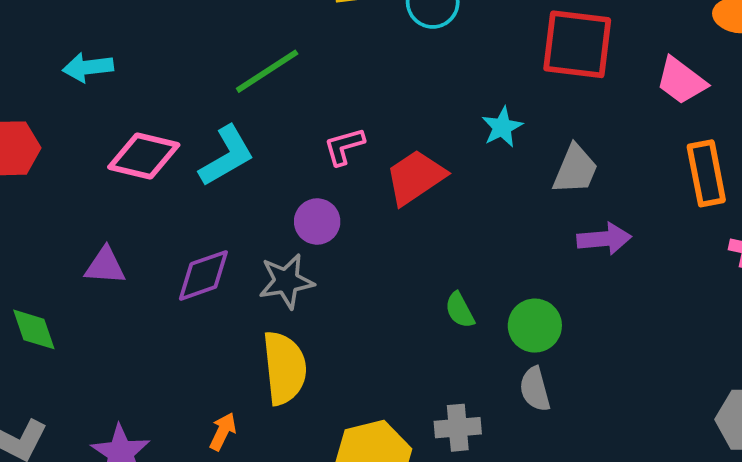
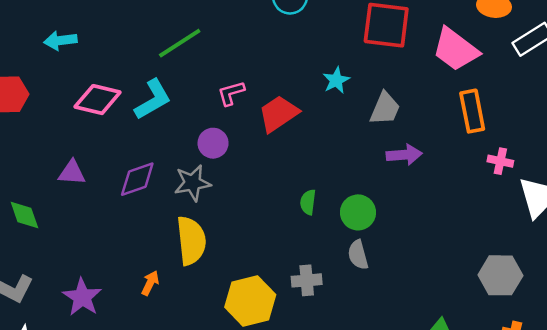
pink trapezoid: (681, 81) -> (456, 49), size x1.4
green semicircle: (460, 310) -> (308, 202), turned 35

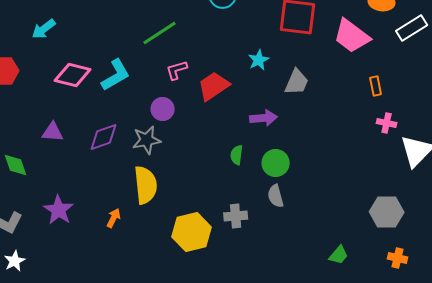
cyan arrow: (60, 41) -> (44, 29), turned -30
green line: (180, 43) -> (160, 33), moved
orange rectangle: (472, 111) -> (376, 86), moved, size x0.6
purple arrow: (404, 155) -> (264, 118), moved
purple star: (82, 297) -> (59, 210), moved

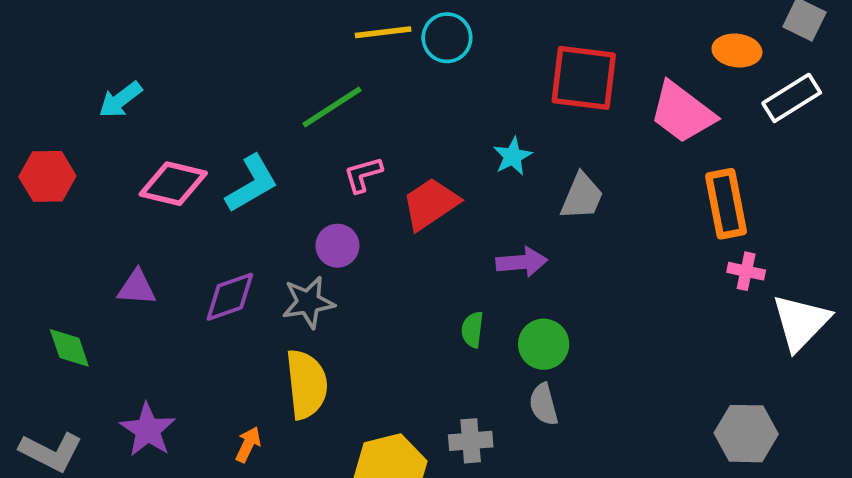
orange rectangle: (376, 86) -> (726, 204), size x1.8

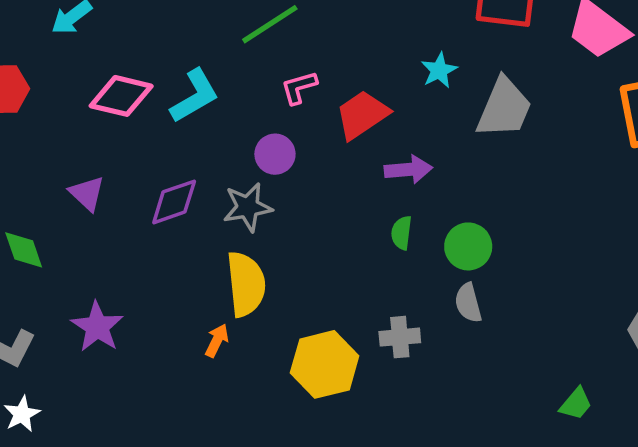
gray trapezoid: (582, 196) -> (504, 108), size x1.4
purple arrow: (522, 262) -> (408, 170), moved
purple triangle: (137, 288) -> (87, 193), turned 39
orange arrow: (248, 445) -> (217, 340), moved

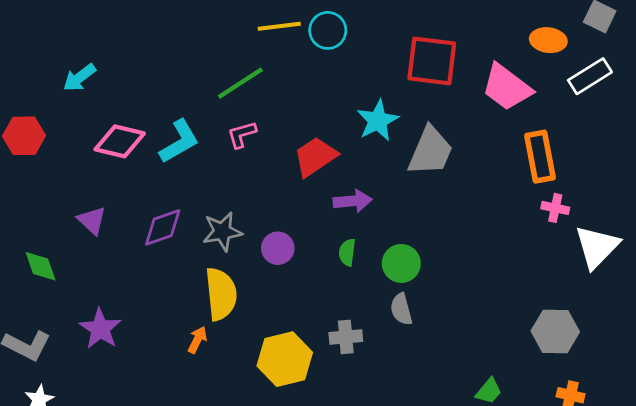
cyan star: (439, 70) -> (378, 121), size x1.4
pink L-shape: (299, 87) -> (242, 134), moved
purple circle: (275, 154) -> (278, 248), moved

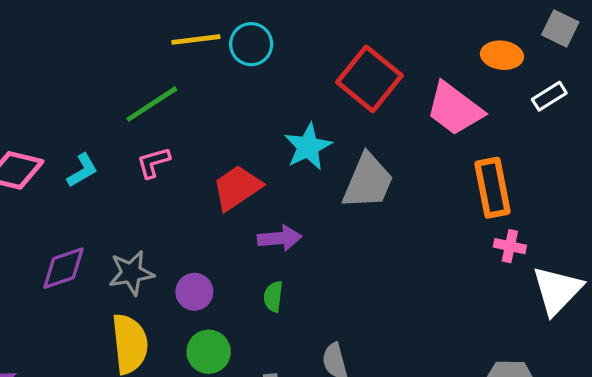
red square: (432, 61) -> (369, 79), turned 32
white rectangle: (590, 76) -> (549, 96), size x0.7
cyan L-shape: (179, 141) -> (82, 170), size x0.7
green circle: (401, 263) -> (209, 352), moved

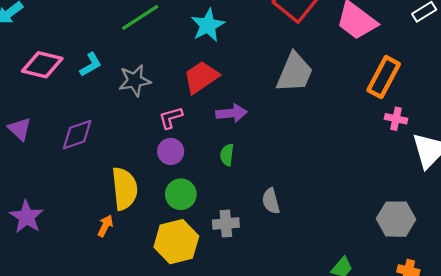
cyan star: (308, 147) -> (208, 25), moved
pink L-shape: (153, 162) -> (171, 118), moved
orange rectangle: (493, 188) -> (384, 77), turned 39
gray star: (131, 273) -> (135, 80), moved

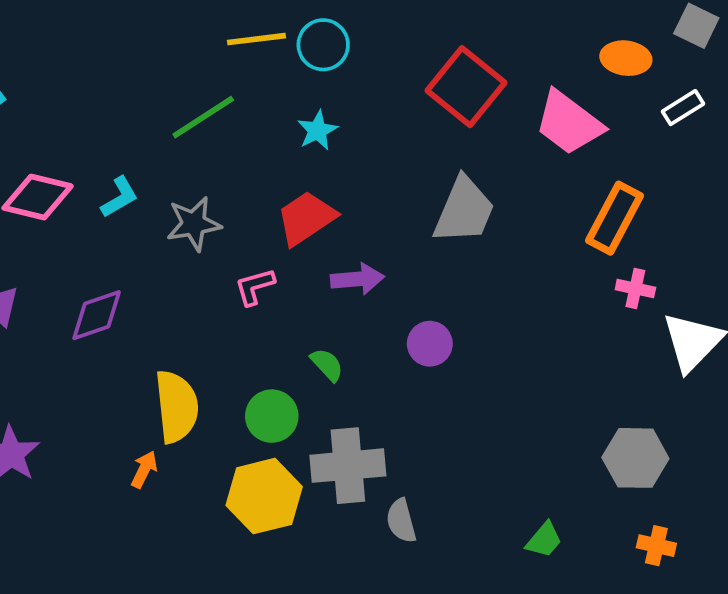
cyan star: (208, 25) -> (317, 130), size x0.7
purple circle: (171, 151) -> (430, 344), moved
green semicircle: (227, 155) -> (327, 365), moved, turned 130
gray semicircle: (271, 201) -> (401, 521), moved
gray cross: (226, 224) -> (348, 466), size x1.6

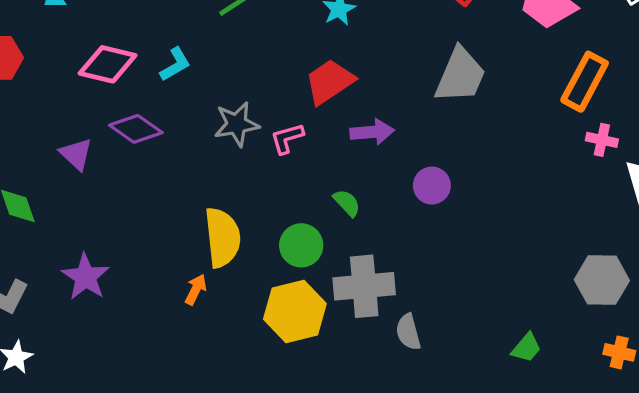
gray star: (194, 224) -> (237, 124), moved
purple diamond: (97, 315) -> (136, 129), moved, turned 54

